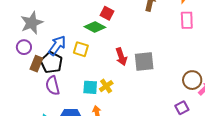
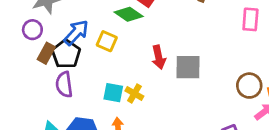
brown circle: (192, 80) -> (249, 86), moved
yellow cross: (106, 86) -> (134, 93), turned -32

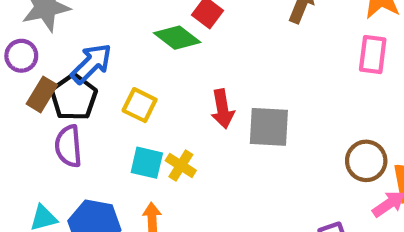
yellow square: (107, 41) -> (140, 105), moved

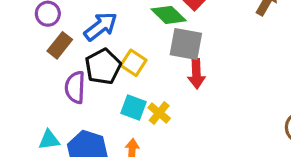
black pentagon: (74, 97) -> (103, 67), moved
gray square: (269, 127) -> (186, 44), moved

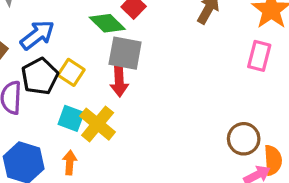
red arrow: (196, 74) -> (119, 81), moved
yellow cross: (159, 113) -> (98, 124), size x1.5

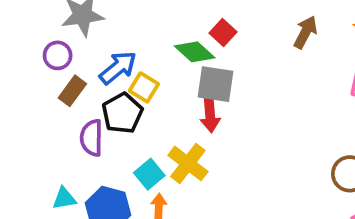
yellow square: (71, 72) -> (144, 87), moved
cyan square: (71, 118) -> (149, 174), moved, turned 32

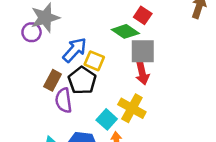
purple circle: (58, 55) -> (32, 32), moved
brown rectangle: (72, 91) -> (53, 80), moved

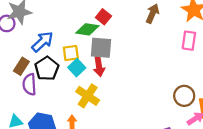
green diamond: (125, 31) -> (87, 29), turned -30
yellow square: (94, 61) -> (71, 53), moved, turned -35
cyan square: (107, 119) -> (77, 68), moved

